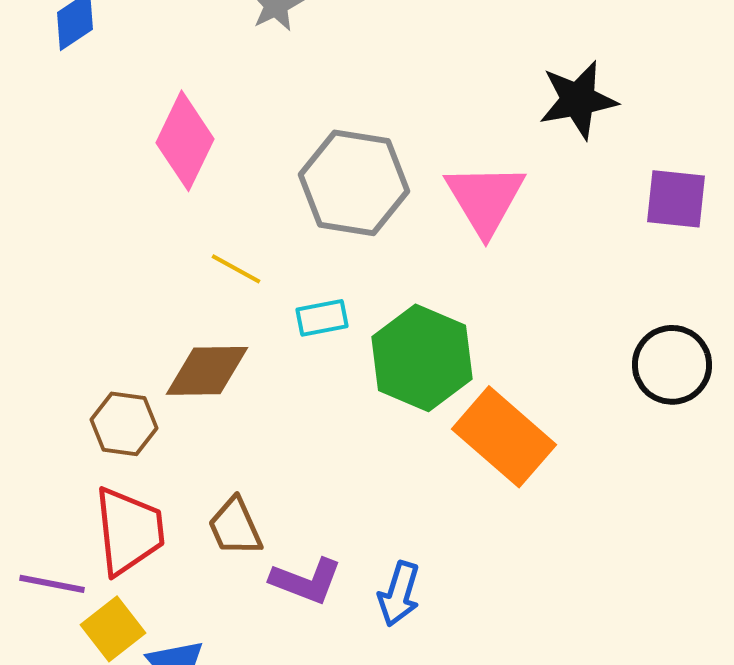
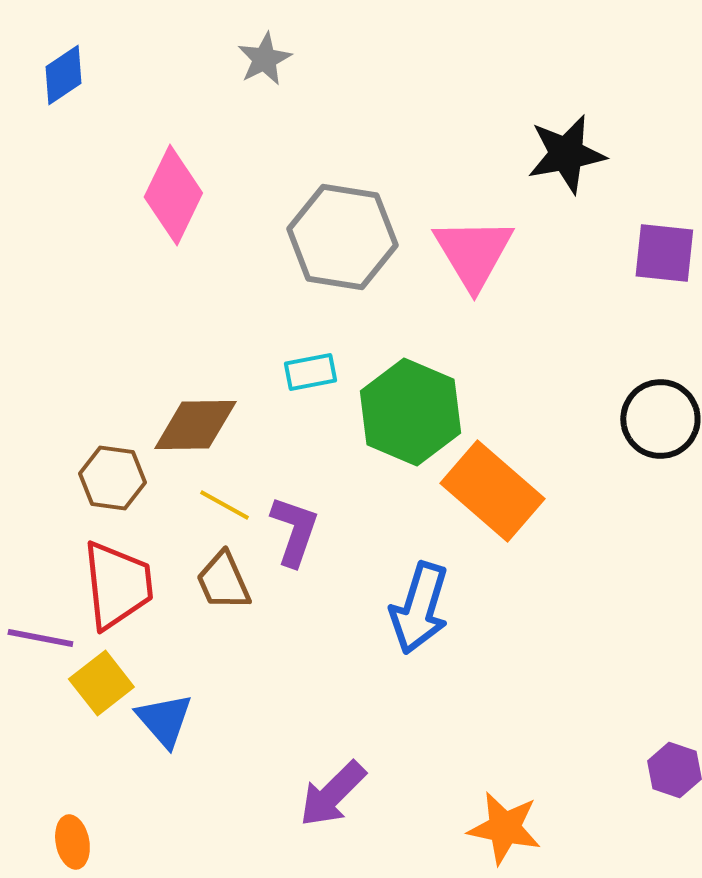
yellow line: (236, 269) -> (224, 505), moved
purple L-shape: (306, 581) -> (294, 531), moved, turned -92
blue arrow: (399, 594) -> (419, 608), moved, size x1.4

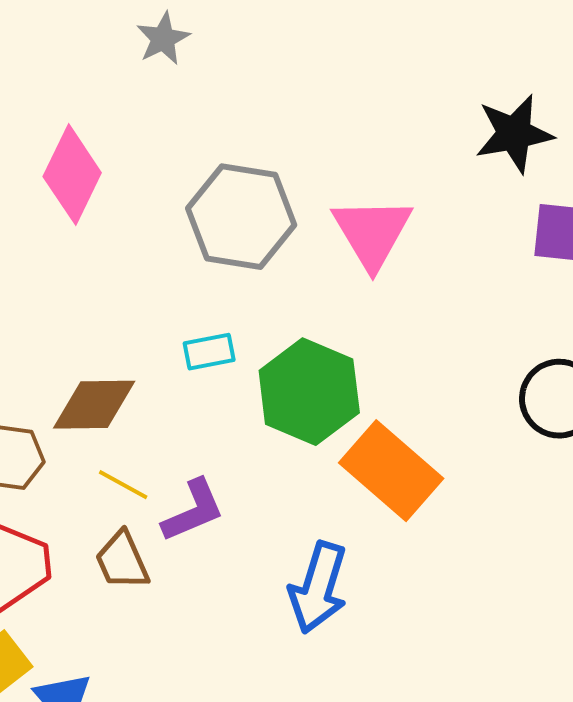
black star: (566, 154) -> (514, 134), moved
purple L-shape: (294, 531) -> (193, 511), turned 48

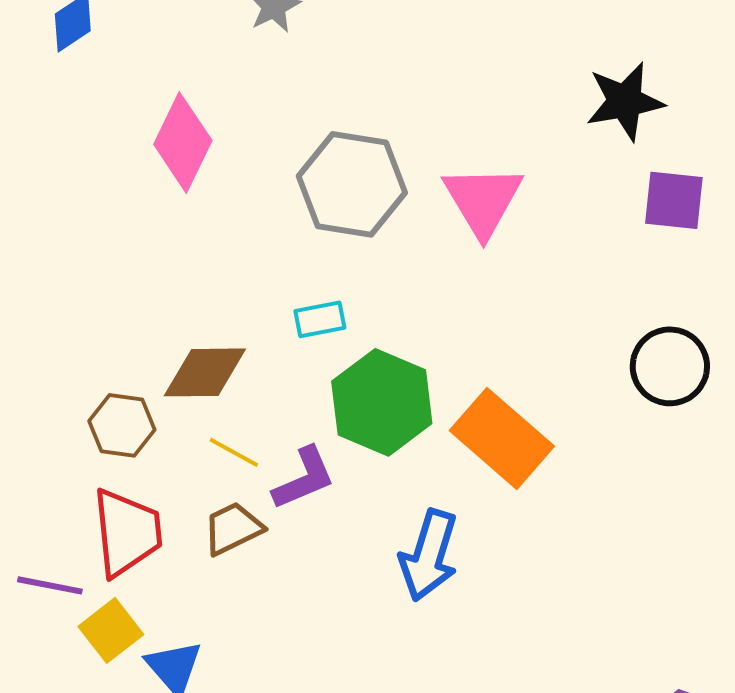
green hexagon: (309, 392) -> (382, 402), moved
brown trapezoid: (122, 561) -> (233, 528), turned 88

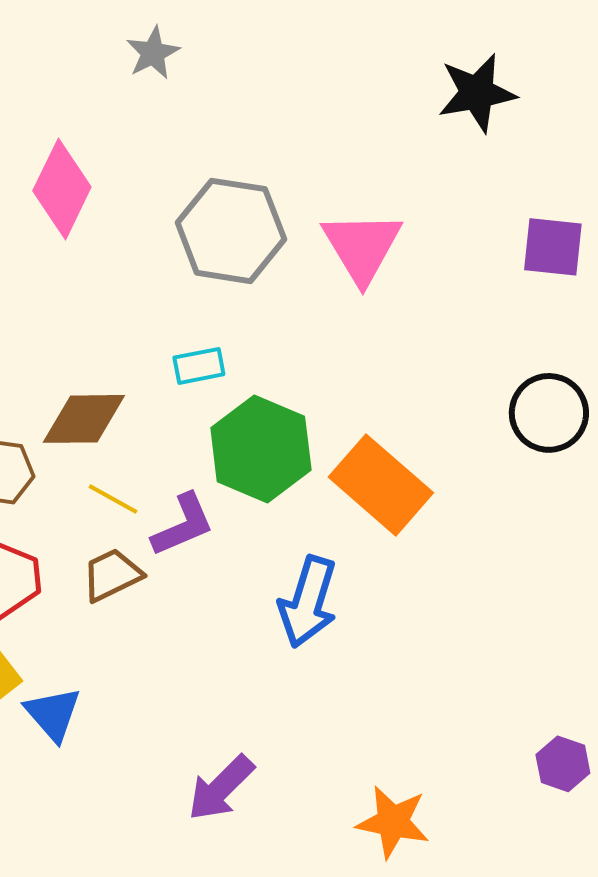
black star: (625, 101) -> (477, 93), moved

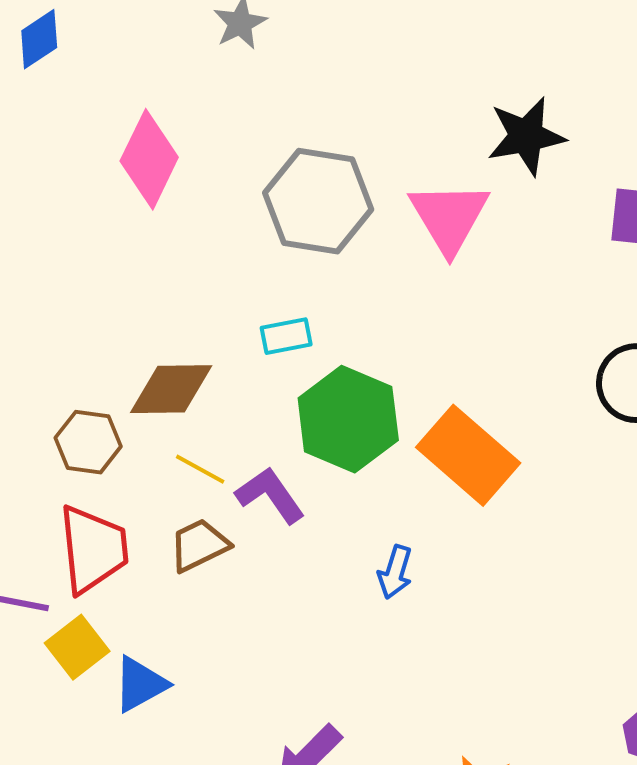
black star: (477, 93) -> (526, 136), moved
purple L-shape: (183, 525) -> (270, 495), turned -102
blue arrow: (308, 602) -> (395, 572), size x0.6
blue triangle: (53, 714) -> (140, 684), turned 42

